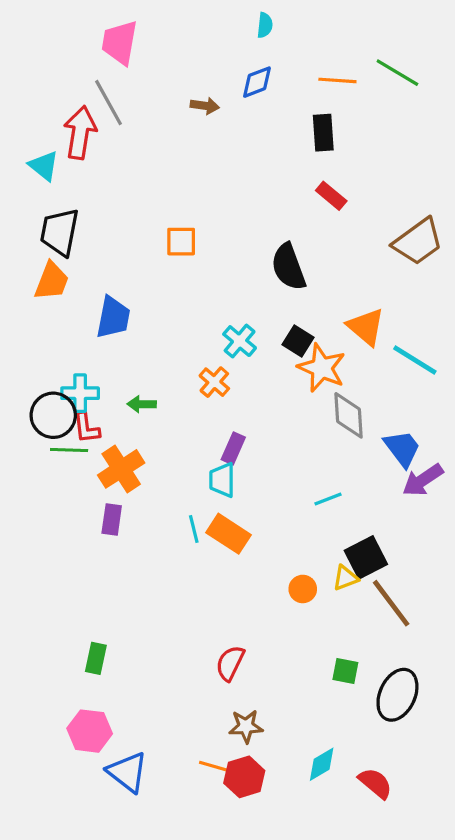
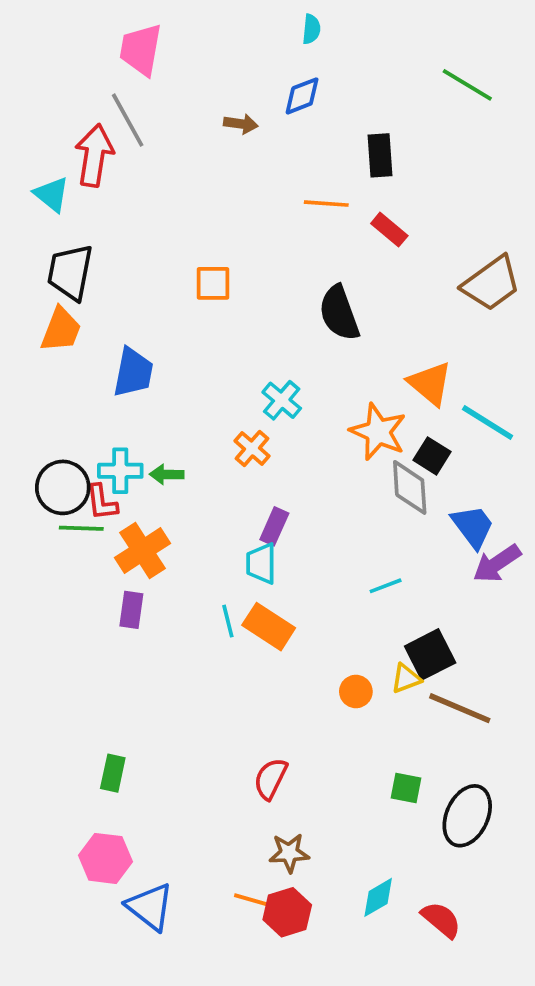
orange line: (337, 80) -> (326, 204), moved
black square: (298, 341) -> (432, 456), moved
cyan cross: (80, 393) -> (120, 471), moved
brown line: (391, 603) -> (460, 708), turned -30

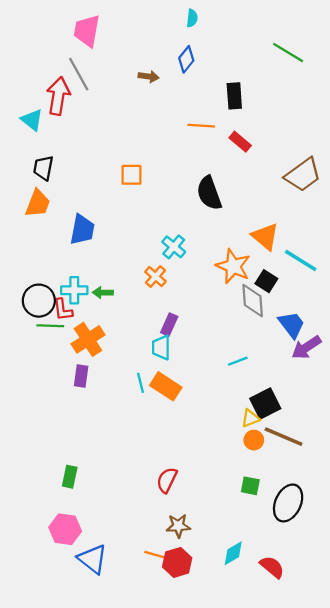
blue diamond: (302, 96) -> (186, 59), turned -30
black trapezoid: (70, 272) -> (43, 168), size x0.7
orange circle: (356, 692) -> (254, 440), moved

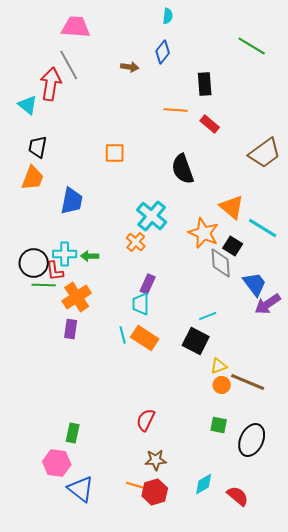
pink trapezoid: (87, 31) -> (76, 27), turned 84
cyan cross: (174, 247) -> (152, 216), size x1.4
black square: (265, 403) -> (196, 341), moved, turned -36
green rectangle: (70, 477) -> (73, 433), moved

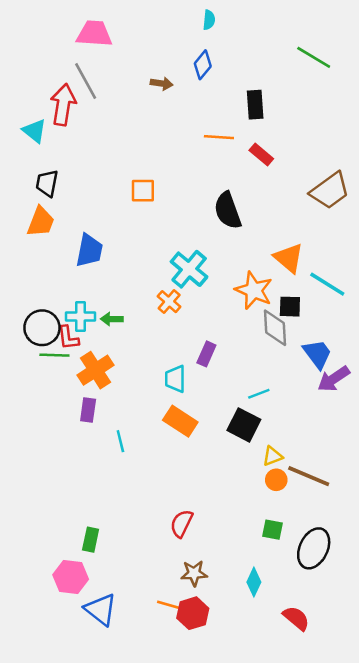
black square: (233, 246) -> (290, 307), turned -30
purple rectangle: (148, 284) -> (206, 354), moved
cyan line: (123, 335) -> (120, 441), moved
cyan diamond: (204, 484) -> (254, 582), moved, turned -35

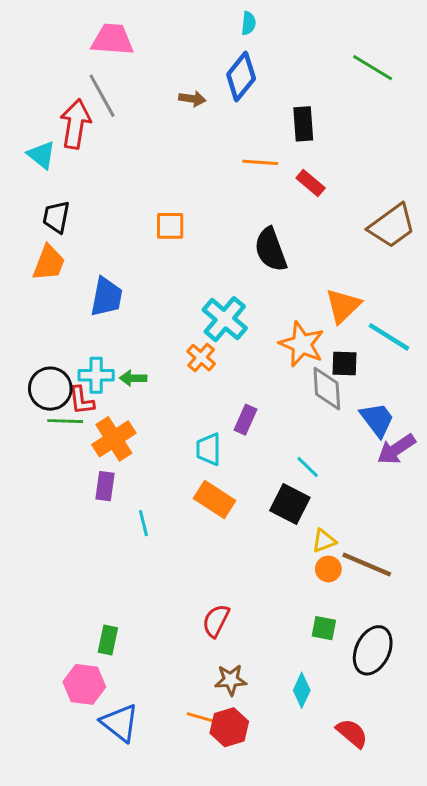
blue diamond: (203, 65) -> (241, 77), size x1.4
orange triangle: (289, 258) -> (343, 306), turned 36
cyan line: (259, 394) -> (308, 467), turned 65

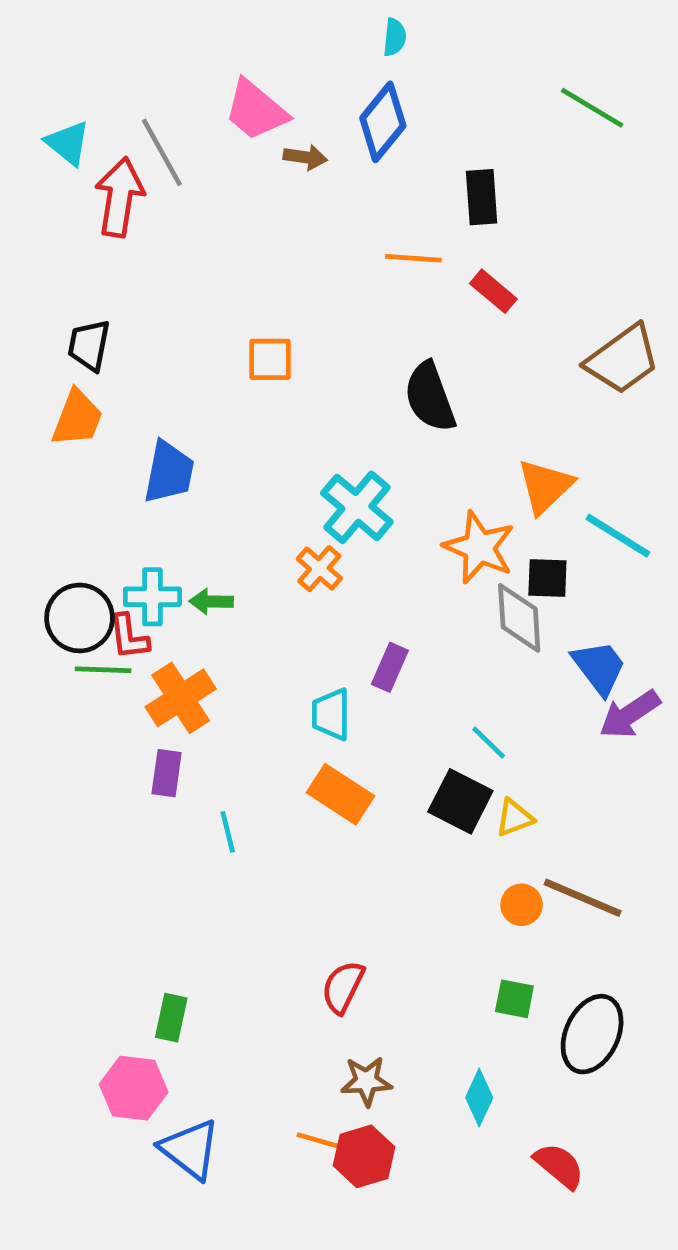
pink trapezoid: (112, 40) -> (256, 110), moved, turned -144
cyan triangle: (41, 155) -> (68, 143), moved
yellow triangle: (324, 541) -> (514, 818), moved

